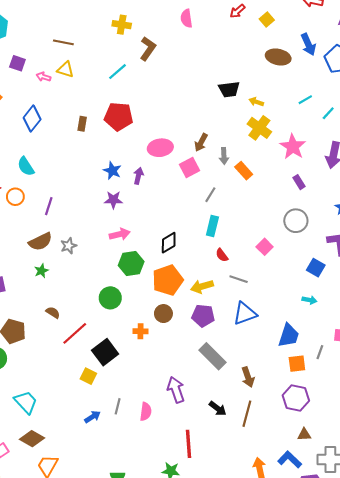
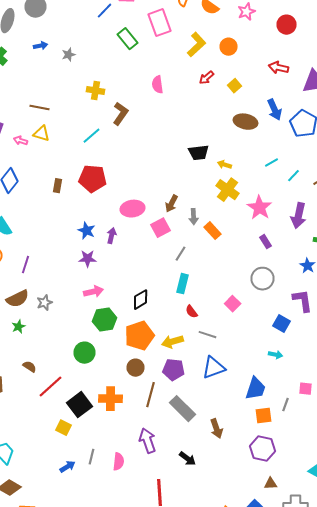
orange cross: (140, 331) -> (110, 399), moved, size x1.6
brown line: (247, 414) -> (150, 395), moved

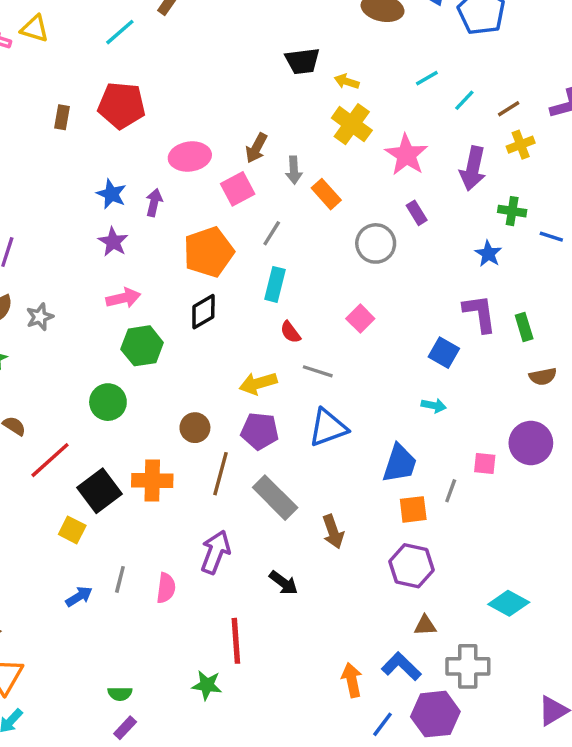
purple star: (88, 259) -> (113, 242), turned 30
gray circle: (262, 279) -> (376, 243), moved
orange pentagon: (140, 336) -> (209, 252), moved
purple arrow: (148, 441) -> (215, 552), turned 40

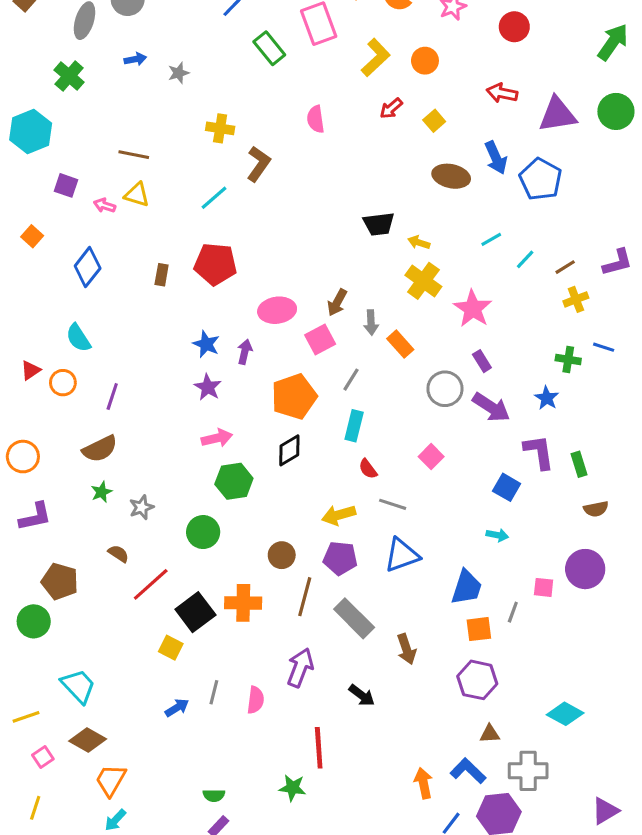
purple arrow: (473, 168) -> (491, 407), moved, turned -69
blue line: (551, 237) -> (604, 347), moved
gray star: (40, 317) -> (142, 507), moved

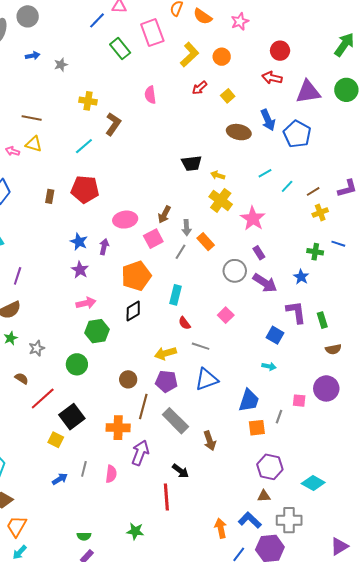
red circle: (514, 27) -> (280, 51), moved
gray line: (351, 380) -> (180, 252), moved
orange cross: (243, 603) -> (118, 428), moved
purple hexagon: (477, 680) -> (270, 467), moved
red line: (319, 748) -> (166, 497), moved

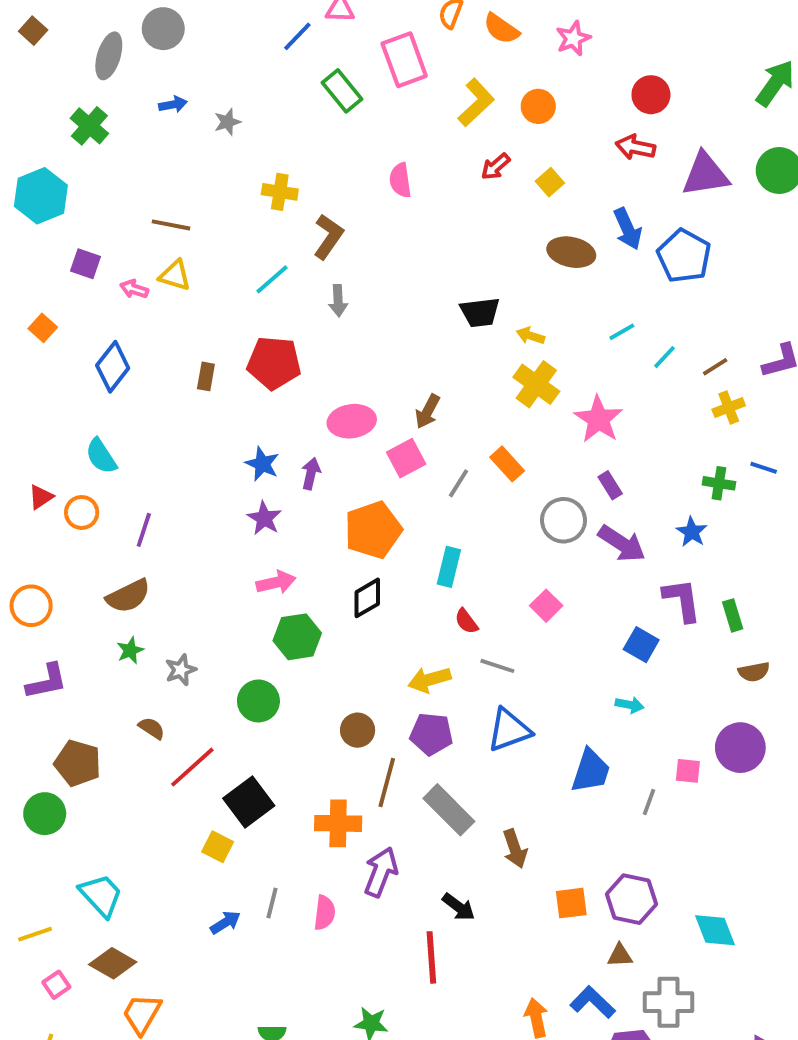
gray arrow: (186, 228) -> (338, 301), moved
orange square: (257, 428) -> (571, 903), moved
cyan diamond: (313, 483) -> (715, 930), turned 40

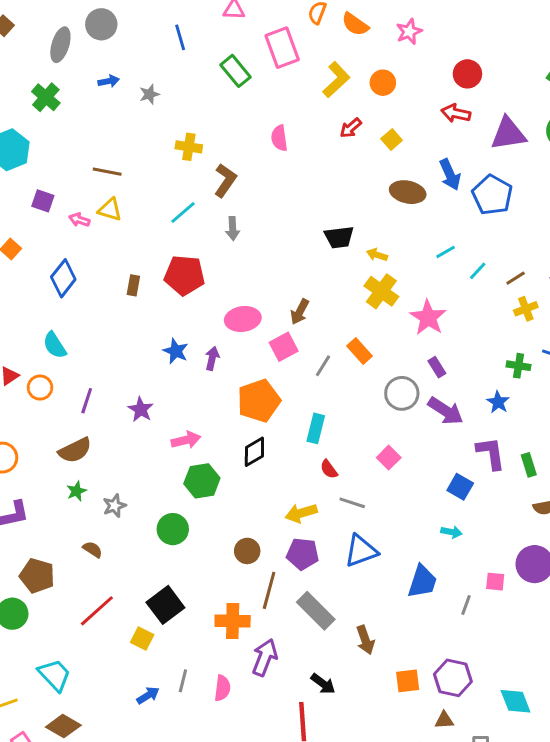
blue line: (297, 36) -> (180, 37), moved, turned -60
purple star: (264, 518) -> (141, 409), moved
red line: (192, 767) -> (97, 611), moved

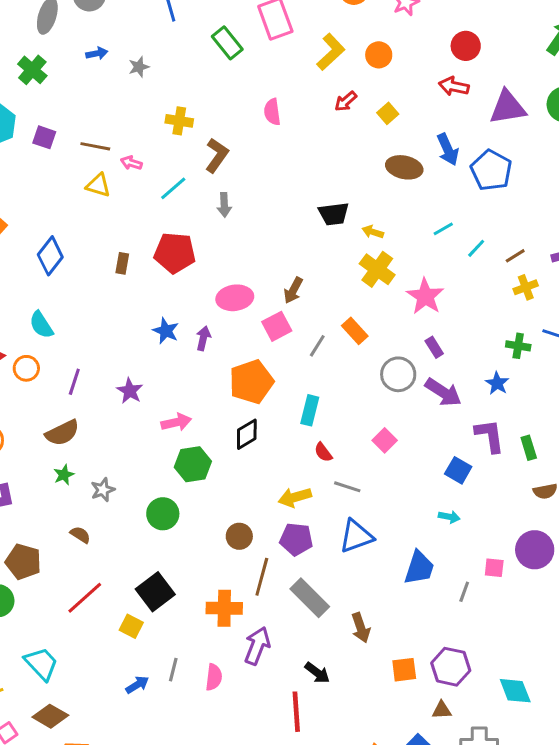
purple square: (43, 201) -> (44, 137), moved
pink arrow: (79, 220) -> (131, 163), moved

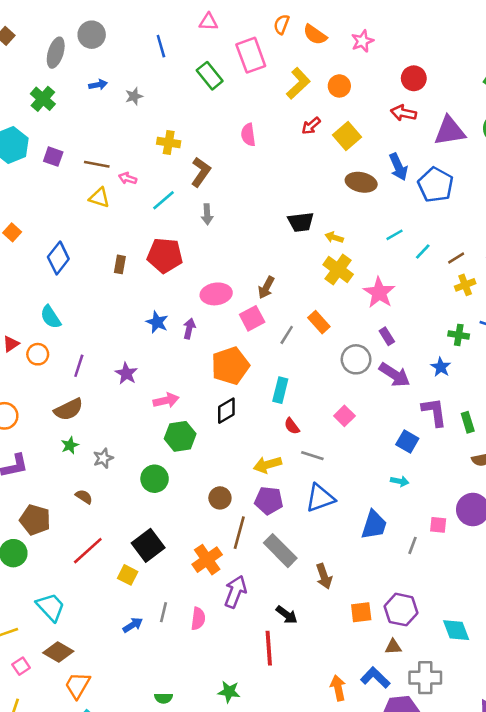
yellow square: (388, 113) -> (347, 136), size x1.5
orange cross: (224, 608) -> (207, 560), turned -36

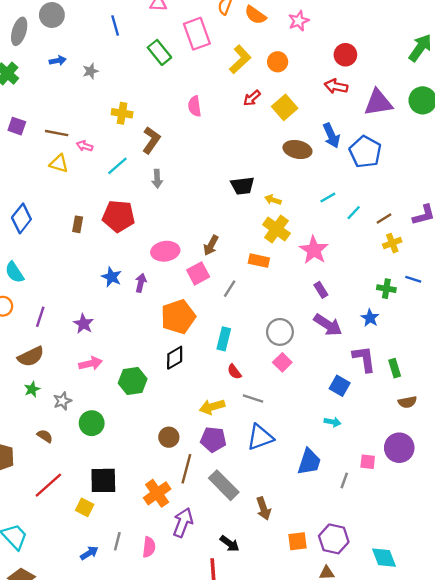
orange rectangle: (319, 322) -> (259, 261), moved, turned -36
gray circle: (356, 359) -> (280, 332), moved
pink arrow: (166, 400) -> (90, 364), moved
green circle: (155, 479) -> (92, 423), moved
black square: (148, 545) -> (103, 480), turned 36

